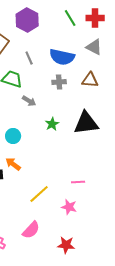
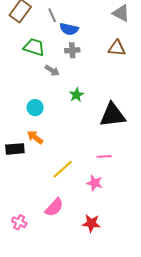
blue semicircle: (62, 57) -> (69, 29), moved, size x0.7
gray line: (29, 58) -> (52, 15), moved
gray cross: (59, 82) -> (72, 50), moved
black triangle: (86, 123) -> (113, 115), moved

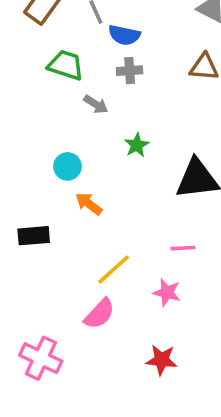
orange arrow: (35, 137) -> (89, 204), moved
pink semicircle: (54, 207) -> (99, 314), moved
pink cross: (19, 222) -> (41, 358), size x1.6

